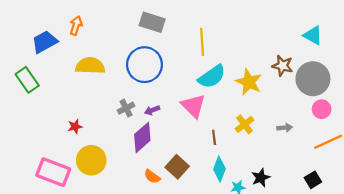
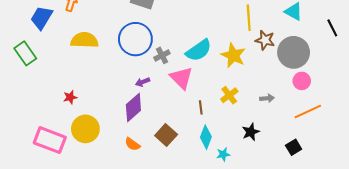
blue trapezoid: (45, 42) -> (42, 18), turned -30
yellow line: (202, 42) -> (249, 18), moved
gray cross: (126, 108) -> (162, 55), moved
orange semicircle: (152, 177) -> (132, 144), moved
black star: (261, 178) -> (251, 132), moved

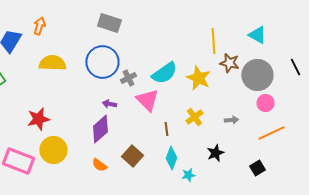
black line: (332, 28) -> (295, 67), moved
purple arrow: (143, 82) -> (109, 104), turned 32
red star: (70, 97) -> (38, 119), size x1.6

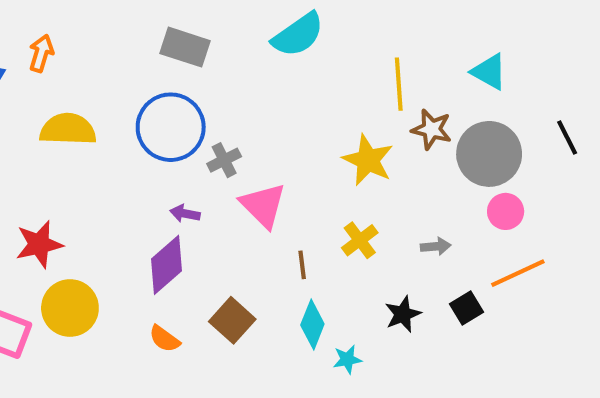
cyan semicircle: (164, 73) -> (298, 35), moved
black square: (257, 168) -> (467, 308), moved

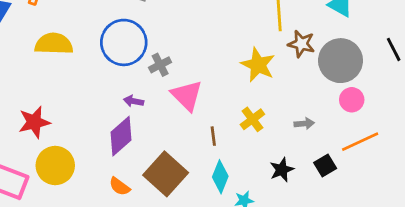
brown square: (232, 320) -> (166, 174), size x1.4

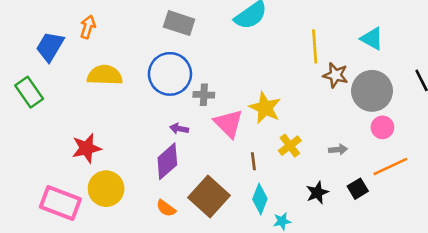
gray cross: (160, 65) -> (204, 95), turned 30
yellow star: (258, 65) -> (265, 108), moved

